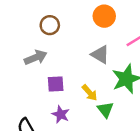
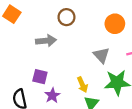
purple square: (56, 84) -> (40, 77), moved

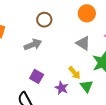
purple square: (40, 77) -> (37, 76), turned 32
purple star: (52, 95) -> (62, 88), moved

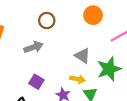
gray triangle: (83, 43) -> (82, 56), moved
yellow arrow: (74, 73) -> (78, 79), turned -40

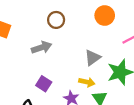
gray triangle: (82, 56) -> (93, 58), turned 49

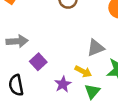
gray arrow: (41, 47) -> (17, 41), moved

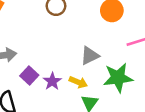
purple star: (63, 84) -> (52, 81), moved

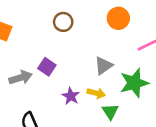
purple square: (29, 75) -> (47, 67), moved

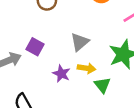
gray triangle: (103, 66) -> (80, 42), moved

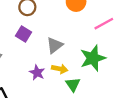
purple square: (35, 47) -> (23, 34), moved

